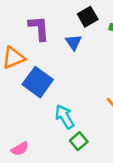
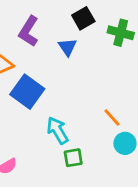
purple L-shape: (39, 28) -> (29, 31), turned -144
green square: (79, 141) -> (73, 158), turned 30

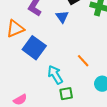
orange line: (112, 117) -> (83, 61), moved

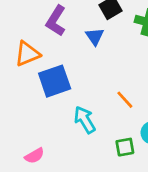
blue square: (34, 48) -> (55, 81), turned 35
green square: (66, 94) -> (125, 147), moved

